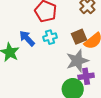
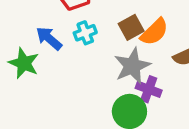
purple cross: (86, 76) -> (149, 89), turned 35

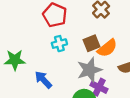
blue arrow: (49, 38) -> (43, 80), moved
green star: (24, 63) -> (15, 60), turned -30

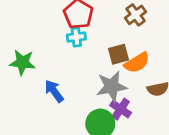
cyan cross: (59, 44) -> (76, 37), moved

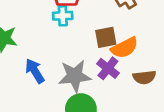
gray star: (112, 86) -> (75, 76), moved
purple cross: (121, 109) -> (108, 68), moved

